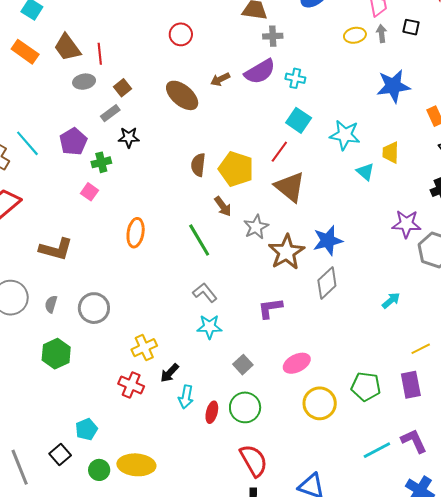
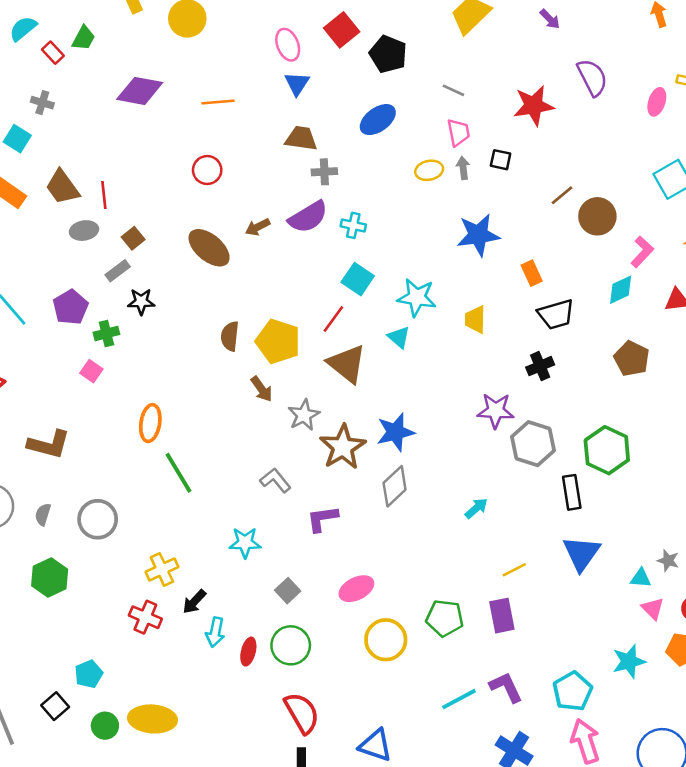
cyan triangle: (365, 172) -> (399, 337), moved
green line: (199, 240) -> (179, 473), moved
gray L-shape: (205, 293) -> (275, 480), moved

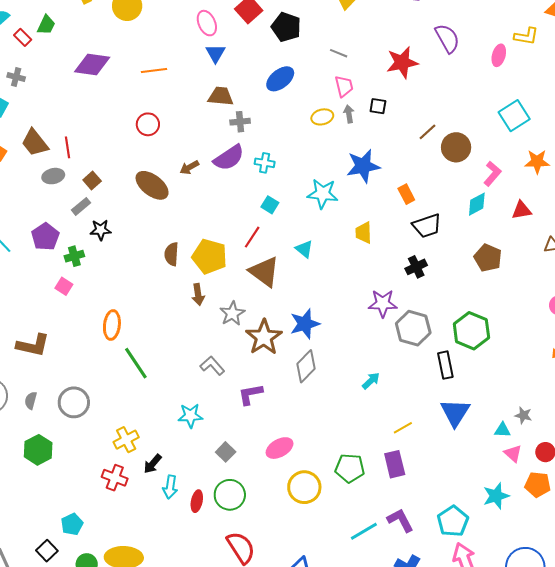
cyan square: (358, 279) -> (270, 205), size x0.7
cyan star: (417, 297) -> (323, 194), moved
brown arrow: (262, 389) -> (198, 294), turned 30

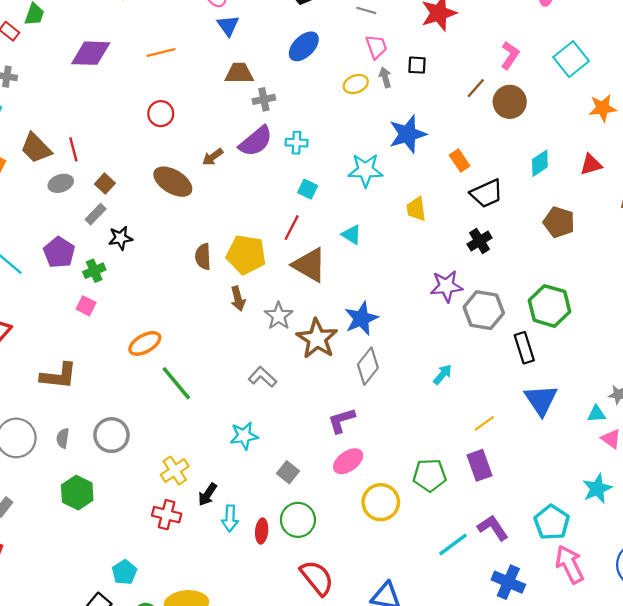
pink L-shape: (492, 174) -> (510, 55), moved
orange ellipse: (112, 325) -> (145, 343), turned 60
purple L-shape: (250, 394) -> (342, 420), moved

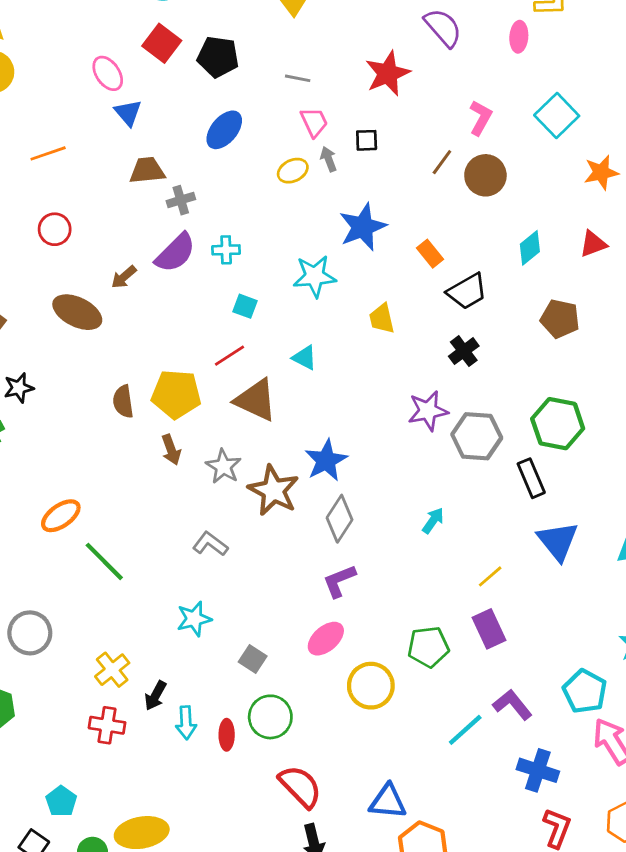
red line: (292, 228) -> (229, 356), turned 35
purple L-shape: (342, 420) -> (339, 581), moved

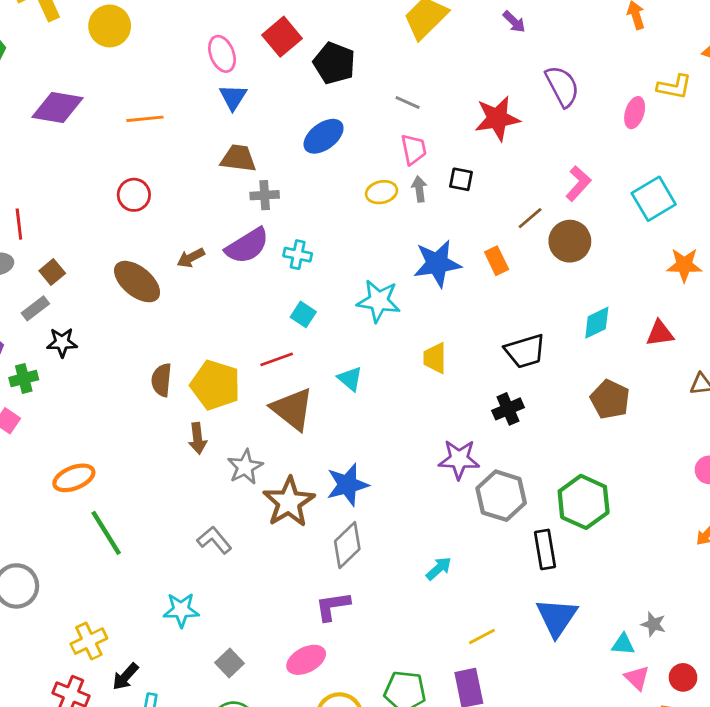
orange rectangle: (430, 254) -> (497, 261), moved

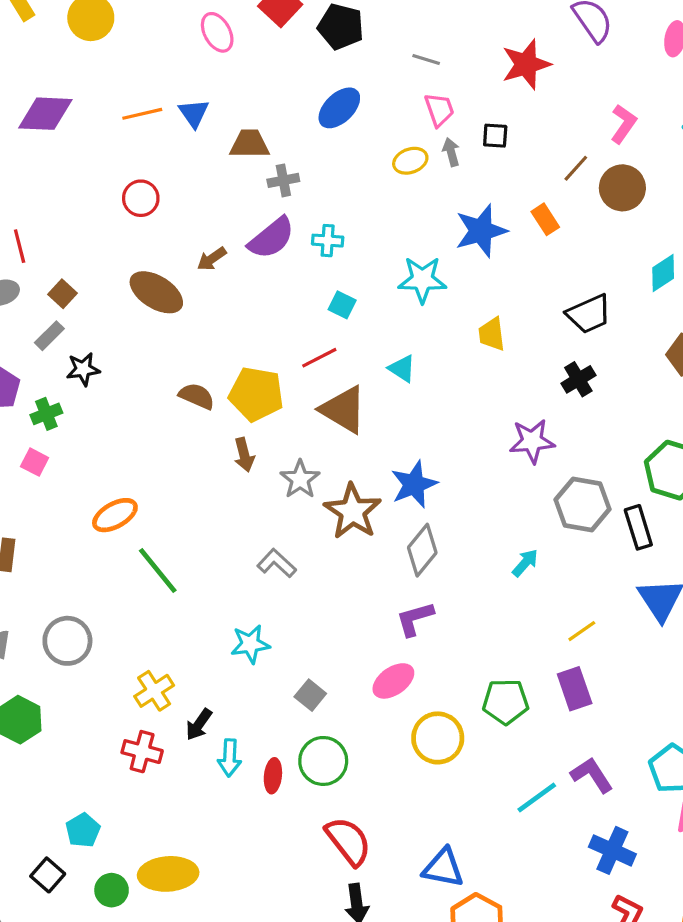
blue triangle: (233, 97) -> (194, 113), moved
brown semicircle: (161, 380) -> (197, 396), turned 116
gray hexagon: (501, 496) -> (582, 504), moved

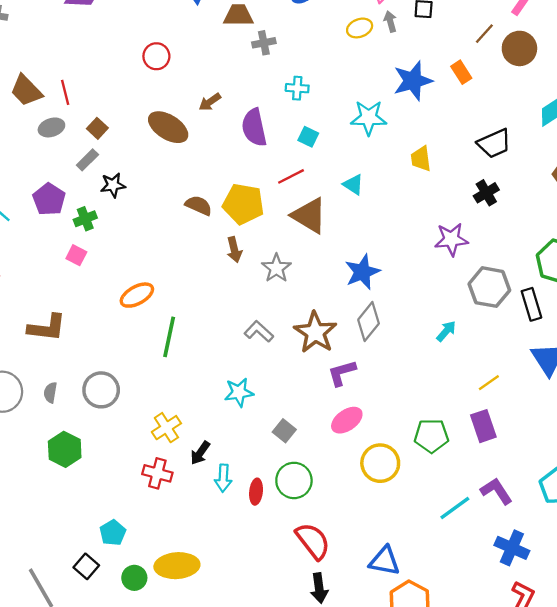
purple semicircle: (271, 238) -> (254, 127), moved, turned 117
brown star: (353, 511) -> (315, 332), moved
green line: (158, 571) -> (169, 337), turned 51
purple L-shape: (415, 619) -> (342, 373), moved

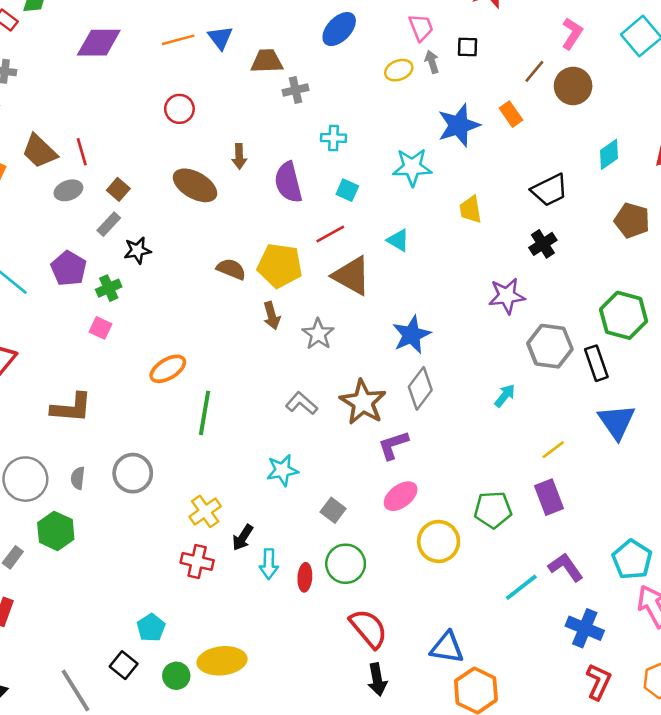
brown arrow: (210, 102) -> (239, 156), turned -55
green hexagon: (65, 449) -> (56, 531), moved

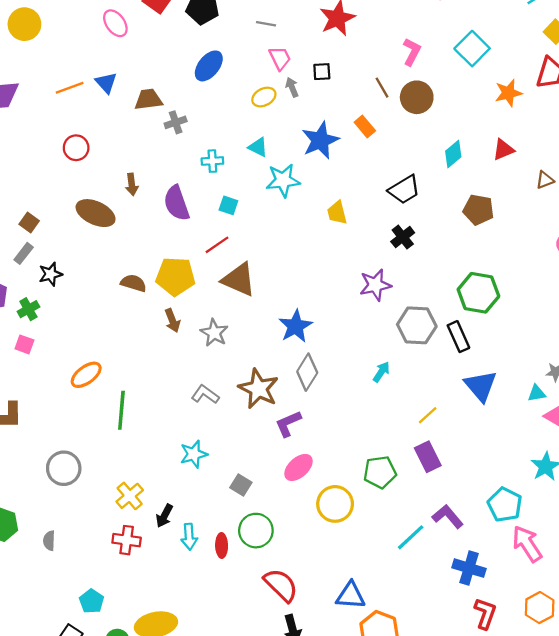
brown line: (534, 71) -> (382, 88), turned -65
cyan triangle: (398, 240) -> (258, 147), moved
gray semicircle: (78, 478) -> (49, 541), moved

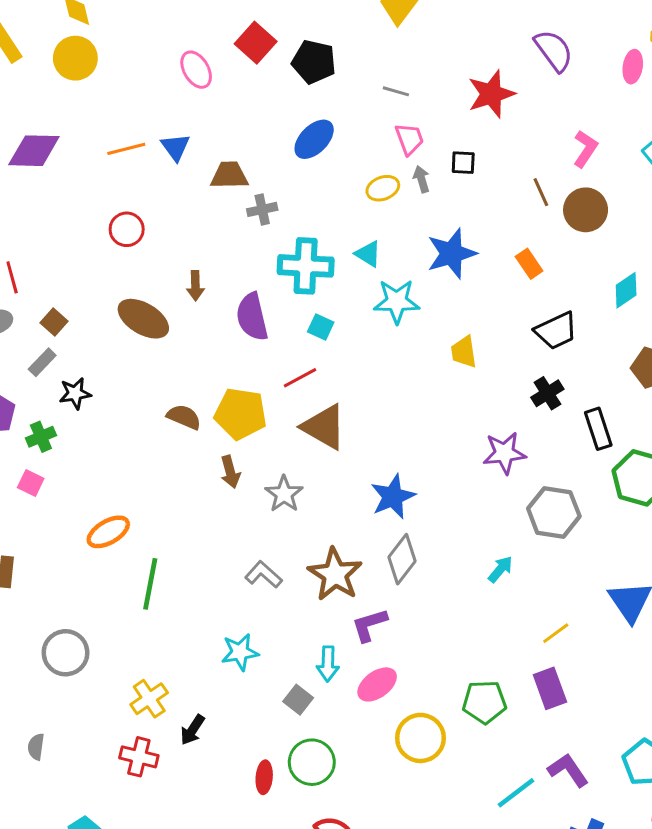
orange rectangle: (365, 126) -> (529, 264), moved
cyan cross: (212, 161) -> (306, 266), size x1.8
black rectangle: (458, 337) -> (598, 429), moved
cyan arrow: (189, 537) -> (328, 664), moved

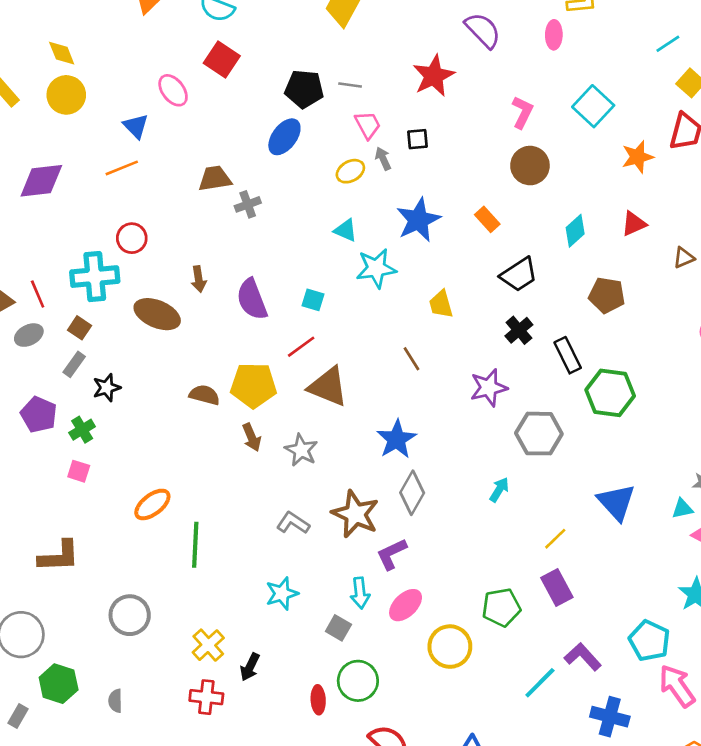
black pentagon: (314, 62) -> (304, 89), moved
blue triangle: (176, 147) -> (136, 126), moved
brown line: (541, 192) -> (412, 359), moved
cyan cross: (306, 266) -> (95, 277), moved

